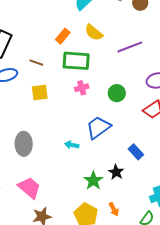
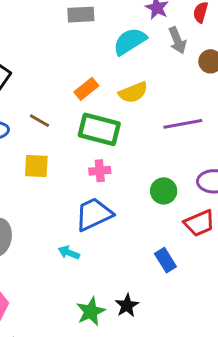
yellow semicircle: (94, 33) -> (133, 92), turned -72
green circle: (117, 93) -> (164, 191), moved
blue trapezoid: (98, 127) -> (94, 214), moved
blue rectangle: (136, 152) -> (165, 260), moved

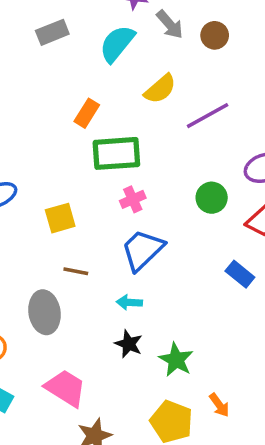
yellow semicircle: (133, 92) -> (160, 89), moved
brown line: (40, 121) -> (76, 271), moved
black star: (127, 305) -> (129, 344), moved

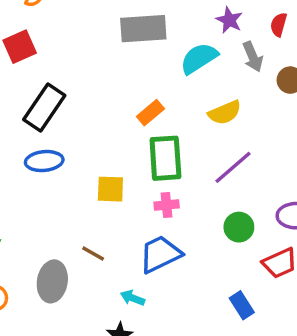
gray rectangle: (52, 32) -> (143, 29), size x1.5
purple line: (208, 116) -> (233, 167), moved, turned -30
green rectangle: (116, 153) -> (165, 158), turned 72
yellow square: (60, 218) -> (110, 189), moved

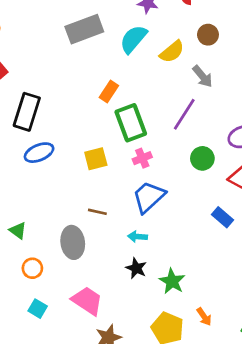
gray arrow: (253, 57) -> (203, 76), moved
yellow semicircle: (225, 113) -> (172, 52), moved

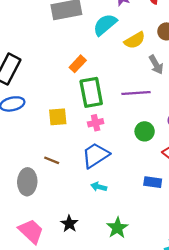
purple line: (184, 114) -> (136, 93), turned 44
blue rectangle: (222, 217) -> (153, 182), turned -42
cyan arrow: (138, 237) -> (99, 187), moved
black star: (136, 268) -> (69, 224), moved
green star: (172, 281) -> (117, 228), moved

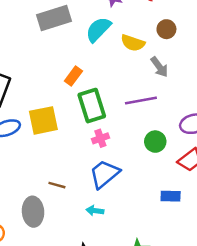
yellow semicircle: (135, 40) -> (133, 43), turned 55
yellow square: (58, 117) -> (43, 120), moved, size x1.4
cyan arrow: (99, 187) -> (95, 211), moved

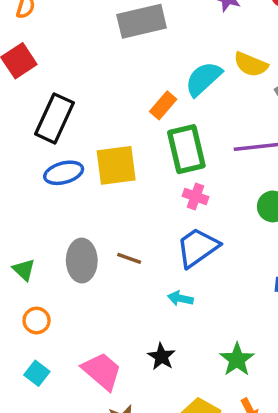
cyan semicircle: (98, 29) -> (203, 79), moved
pink cross: (100, 138) -> (195, 196), turned 35
gray ellipse: (33, 212) -> (82, 260), moved

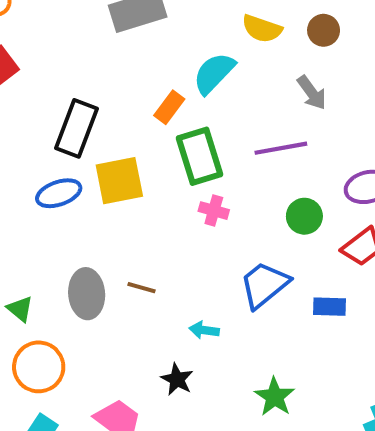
yellow semicircle: (251, 64) -> (262, 29), moved
black rectangle: (54, 118) -> (77, 128), moved
blue trapezoid: (198, 247) -> (264, 285), moved
orange circle: (37, 321) -> (39, 367), size x1.6
black star: (161, 357) -> (177, 379), moved

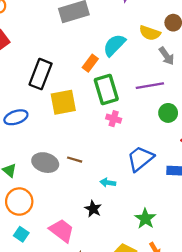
yellow semicircle: (262, 29) -> (150, 33), moved
blue ellipse: (59, 193) -> (16, 117), moved
green circle: (304, 216) -> (168, 113), moved
gray ellipse: (87, 294) -> (45, 163), turned -70

